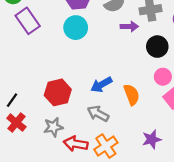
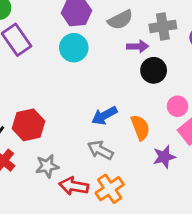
black circle: (157, 47) -> (154, 70), moved
red hexagon: (58, 92) -> (29, 125), moved
purple star: (152, 139) -> (164, 157), moved

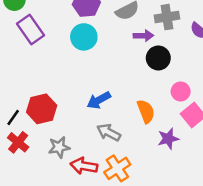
blue arrow: (104, 116) -> (99, 100), moved

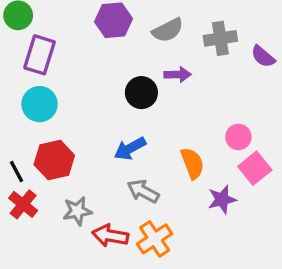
purple rectangle: (31, 29) -> (40, 55), turned 52
purple arrow: (143, 36) -> (178, 75), moved
cyan circle: (84, 37) -> (40, 104), moved
black circle: (158, 58) -> (141, 93), moved
black line: (13, 118) -> (16, 172), turned -63

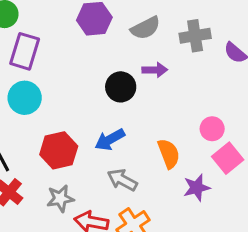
red hexagon: (54, 160) -> (59, 150), moved

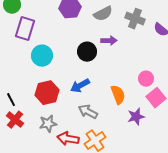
gray cross: (195, 36) -> (135, 19), turned 30
cyan circle: (25, 98) -> (42, 56), moved

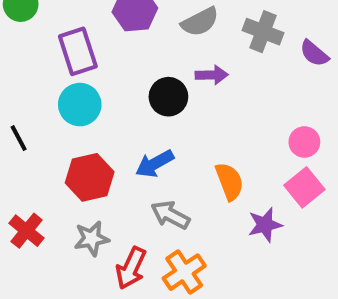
purple rectangle: (25, 29) -> (78, 51), moved, turned -35
pink circle: (146, 79) -> (304, 142), moved
black line: (11, 100) -> (19, 138), moved
red arrow: (68, 139) -> (131, 268), turned -75

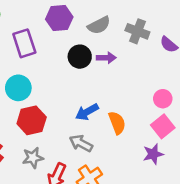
black circle: (168, 97) -> (80, 57), moved
cyan circle: (80, 105) -> (18, 88), moved
blue arrow: (155, 164) -> (87, 112), moved
purple star: (265, 225) -> (153, 154), moved

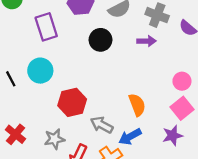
purple arrow: (106, 58) -> (147, 41), moved
blue arrow: (87, 112) -> (130, 137), moved
red hexagon: (32, 120) -> (72, 102), moved

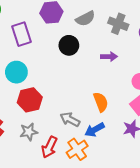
purple arrow: (147, 41) -> (109, 57), moved
red hexagon: (72, 102) -> (30, 100), moved

